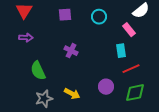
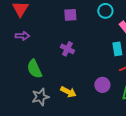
purple square: (65, 15) -> (70, 15), moved
cyan circle: (99, 17) -> (105, 11), moved

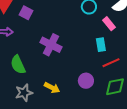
purple square: (70, 15) -> (26, 13), moved, turned 32
purple cross: (67, 49) -> (51, 45), size x1.5

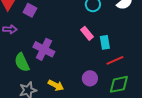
pink rectangle: (109, 24) -> (87, 33), moved
purple cross: (51, 45) -> (44, 49), moved

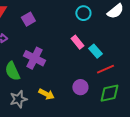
purple square: (30, 10) -> (28, 19), moved, turned 32
cyan rectangle: (105, 42) -> (95, 51), turned -32

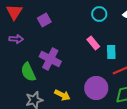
cyan rectangle: (95, 51) -> (111, 52), turned 40
purple circle: (80, 87) -> (96, 88), size x1.5

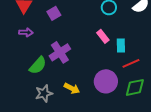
purple cross: (50, 59) -> (60, 52), turned 30
green semicircle: (28, 72) -> (38, 65), turned -114

